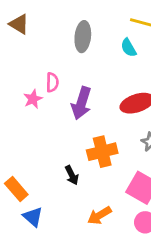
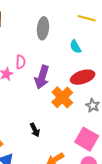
cyan semicircle: (129, 48) -> (75, 47), moved
orange cross: (102, 152) -> (62, 97), moved, turned -30

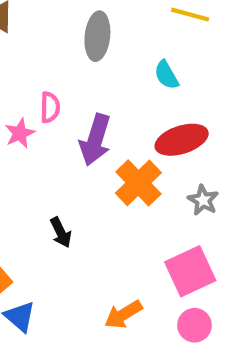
black arrow: (35, 130) -> (61, 232), moved
pink square: (87, 139) -> (190, 271), turned 35

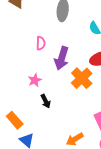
pink star: (20, 133) -> (35, 80), moved

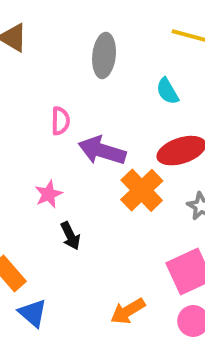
purple arrow: (62, 58) -> (102, 151), turned 90

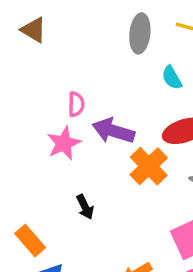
gray ellipse: (104, 55) -> (140, 33), moved
pink star: (49, 194) -> (64, 143), moved, size x1.4

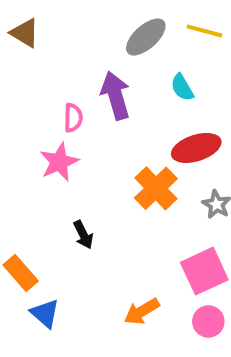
gray ellipse: (140, 33) -> (146, 37), turned 42
purple arrow: (113, 131) -> (116, 95), moved, turned 57

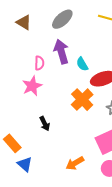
brown triangle: (25, 33) -> (24, 22), moved
gray ellipse: (146, 37) -> (62, 19), moved
cyan semicircle: (182, 87) -> (82, 64), moved

